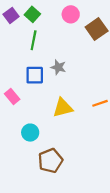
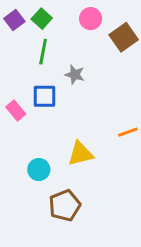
gray star: (58, 67) -> (75, 75), moved
pink rectangle: (12, 96) -> (16, 111), moved
yellow triangle: (63, 108) -> (80, 154), moved

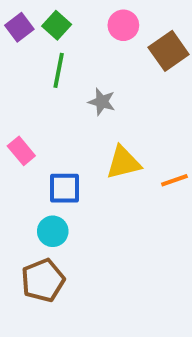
blue square: (45, 96) -> (65, 188), moved
yellow triangle: (80, 154) -> (123, 163), moved
brown pentagon: (65, 205) -> (43, 280), moved

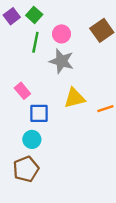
pink circle: (123, 25) -> (61, 34), moved
gray star: (102, 102) -> (61, 61), size x1.5
pink rectangle: (21, 151) -> (22, 91), moved

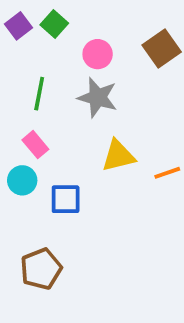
green line: (35, 42) -> (39, 94), moved
blue square: (39, 113) -> (66, 199), moved
cyan circle: (32, 139) -> (22, 180), moved

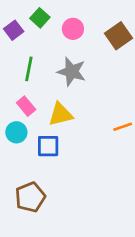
purple square: (18, 26) -> (14, 30), moved
pink circle: (98, 54) -> (73, 29), moved
yellow triangle: (118, 156) -> (61, 114), moved

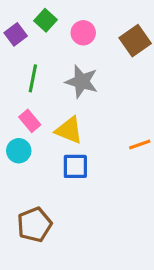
yellow triangle: (61, 114) -> (69, 130), turned 36
blue square: (48, 146) -> (75, 166), moved

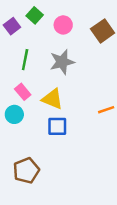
gray star: (82, 82) -> (62, 62), turned -30

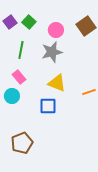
green square: (35, 15) -> (29, 22), moved
pink circle: (63, 25) -> (56, 30), moved
yellow triangle: (52, 99) -> (57, 83), moved

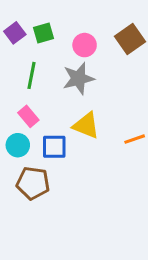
green square: (29, 22) -> (44, 33), turned 32
blue square: (48, 106) -> (54, 147), moved
brown pentagon: (22, 143) -> (33, 183), moved, turned 30

